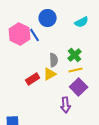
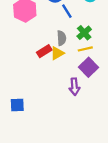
blue line: (35, 35) -> (67, 11), moved
red rectangle: (33, 79) -> (44, 51), moved

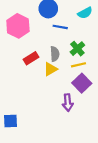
blue line: (67, 11) -> (60, 27), turned -48
red rectangle: (44, 51) -> (31, 58), moved

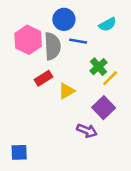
gray semicircle: (55, 54) -> (52, 46), moved, size x1.5
yellow line: (79, 65) -> (110, 78), moved, turned -32
purple arrow: (68, 103) -> (87, 131), turned -63

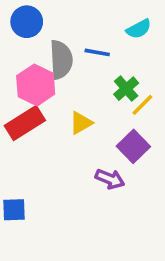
blue circle: (64, 19) -> (27, 22), moved
pink hexagon: (28, 40) -> (36, 85), moved
red rectangle: (44, 78) -> (25, 123), moved, size x1.5

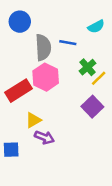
pink hexagon: (36, 85) -> (46, 77), moved
yellow triangle: (81, 123) -> (33, 120), moved
purple arrow: (110, 179) -> (44, 137), moved

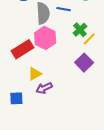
purple arrow: (44, 137) -> (44, 88), turned 133

